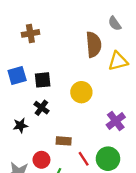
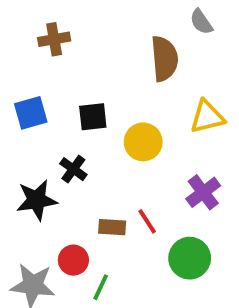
yellow triangle: (118, 61) -> (207, 117), moved
black square: (43, 80) -> (93, 117), moved
black star: (20, 125) -> (37, 200), size x1.5
red line: (84, 159) -> (147, 221), moved

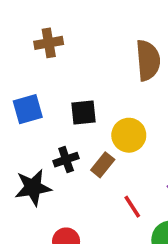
black cross: (73, 169) -> (66, 160), turned 35
brown rectangle: (112, 227) -> (103, 165), moved, turned -55

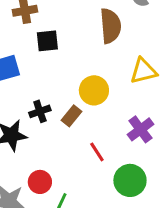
black square: (83, 113) -> (47, 41), moved

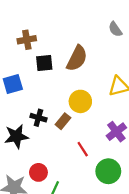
brown semicircle: (110, 26) -> (77, 58), moved, turned 32
black cross: (40, 111) -> (38, 118), turned 35

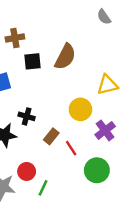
gray semicircle: (115, 29) -> (104, 17), moved
yellow circle: (80, 101) -> (80, 109), moved
brown rectangle: (63, 121) -> (51, 136), moved

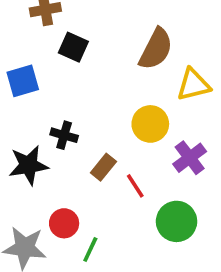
brown semicircle: (65, 57) -> (156, 49), moved
black square: (32, 61) -> (73, 47), turned 30

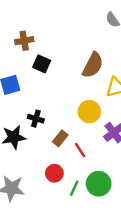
green circle: (177, 221) -> (99, 184), moved
red circle: (64, 223) -> (54, 173), moved
green line: (90, 250) -> (74, 188), moved

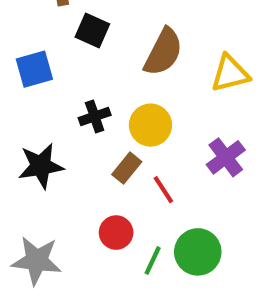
brown semicircle: (93, 65) -> (163, 52), moved
yellow circle: (89, 112) -> (150, 125), moved
black cross: (36, 119) -> (95, 116), moved, turned -35

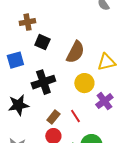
black cross: (95, 116) -> (43, 82), size x1.6
yellow circle: (150, 125) -> (84, 83), moved
brown rectangle: (127, 168) -> (53, 117), moved

